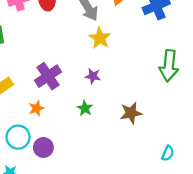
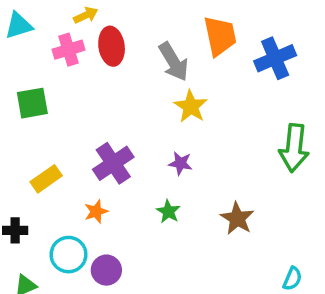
brown star: (131, 113) -> (237, 218), turned -30

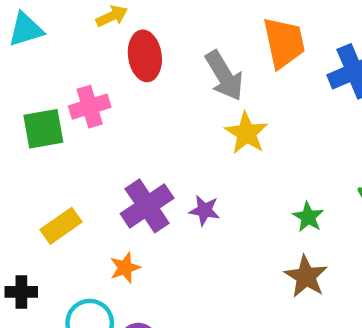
pink cross: (68, 50) -> (90, 107), moved
purple star: (180, 163) -> (204, 210), moved
green star: (168, 212) -> (308, 217), moved

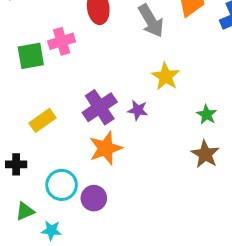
yellow star: (246, 133) -> (166, 76), moved
orange star: (125, 268) -> (106, 148), moved, size x1.6

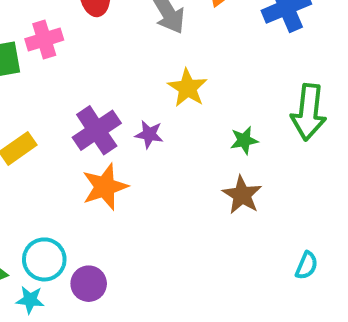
green star: (207, 115) -> (244, 140), turned 30
cyan circle: (62, 185) -> (44, 259), moved
purple circle: (94, 198) -> (89, 284), moved

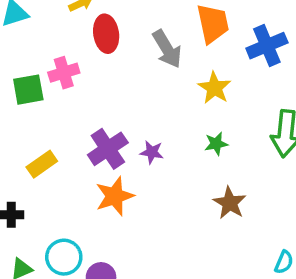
yellow star: (188, 88) -> (214, 88), moved
green star: (244, 140) -> (216, 144), moved

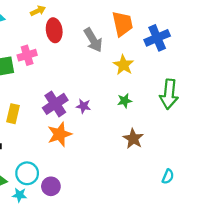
yellow rectangle: (42, 164) -> (13, 114), turned -42

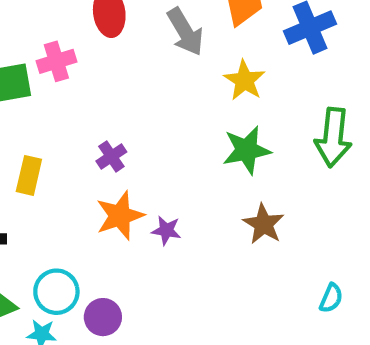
green star: (125, 101) -> (247, 150), size x1.6
purple cross: (55, 104) -> (111, 156), size x0.6
purple star: (83, 106) -> (166, 230), moved

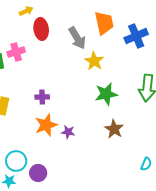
yellow star: (244, 80) -> (94, 61), moved
purple cross: (111, 156) -> (42, 97), turned 32

